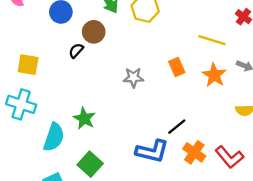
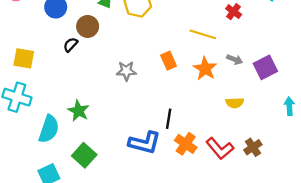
black line: (177, 127) -> (169, 119), turned -42

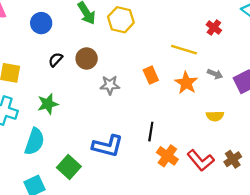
brown circle: (88, 26) -> (87, 58), moved
green star: (78, 111) -> (48, 104), moved, turned 30
blue L-shape: (145, 143) -> (108, 146), moved

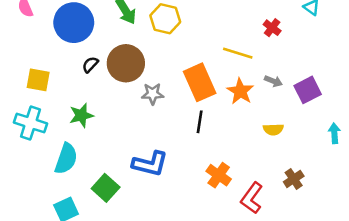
blue circle: (41, 23) -> (74, 23), size x1.6
brown circle: (87, 58) -> (126, 63), size x1.5
orange rectangle: (151, 75) -> (200, 82), size x1.8
black line: (151, 132) -> (200, 122), moved
red L-shape: (201, 160) -> (252, 198), moved, turned 76

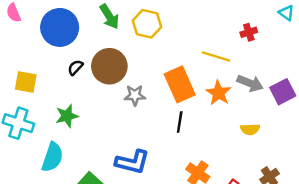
red cross: (272, 28) -> (249, 32), turned 35
gray arrow: (273, 81) -> (250, 83), size x1.5

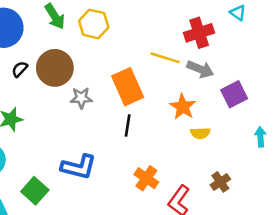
red cross: (249, 32) -> (199, 33), size x1.6
gray arrow: (250, 83) -> (200, 69), moved
orange star: (218, 93) -> (183, 107), moved

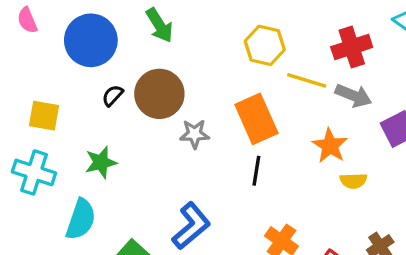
yellow hexagon: (94, 24) -> (265, 45), moved
blue L-shape: (79, 167) -> (191, 226), turned -54

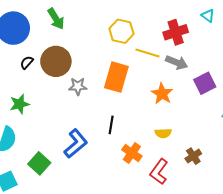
orange rectangle: (256, 119) -> (116, 77), turned 40
black line: (256, 171) -> (111, 125), moved
yellow semicircle: (353, 181) -> (163, 133), moved

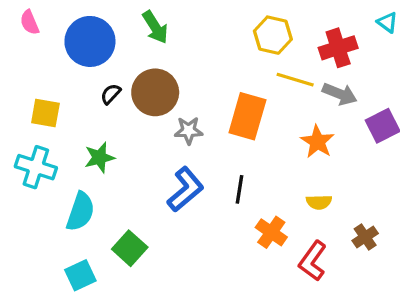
yellow hexagon: (121, 31) -> (273, 35), moved
blue L-shape: (76, 144) -> (185, 189), moved

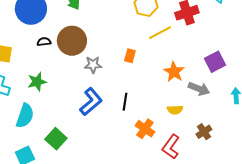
yellow line: (295, 80) -> (160, 33), turned -45
black semicircle: (111, 94) -> (44, 42), turned 40
gray arrow: (340, 94) -> (199, 89), moved
orange rectangle: (247, 116) -> (130, 56), size x0.5

